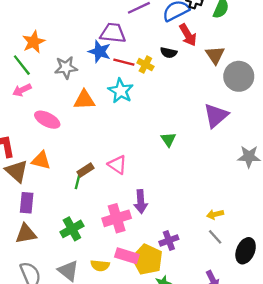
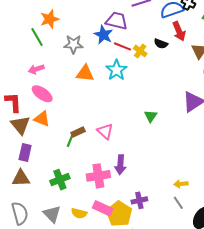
pink arrow: (22, 90) -> (36, 69), moved
pink ellipse: (47, 120) -> (42, 94), moved

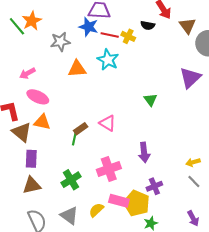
green line: (37, 37) -> (17, 26), moved
purple arrow: (120, 165) -> (144, 152), moved
yellow semicircle: (79, 213) -> (96, 210), turned 133

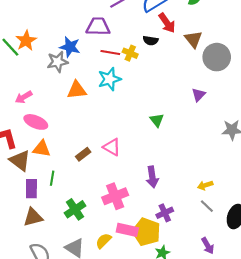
blue star: (88, 27) -> (70, 47), moved
cyan star: (108, 60) -> (109, 79), turned 30
purple triangle: (190, 78) -> (199, 95), size x0.6
green line: (74, 138) -> (52, 178), moved

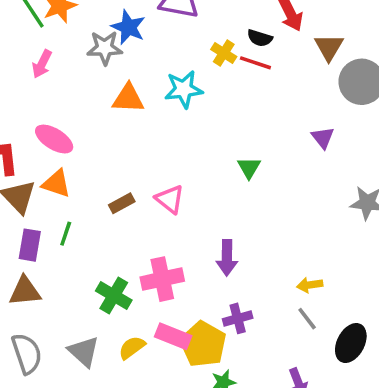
red line: (110, 53) -> (255, 63), moved
purple triangle: (199, 95) -> (323, 138), turned -32
pink arrow: (24, 97) -> (42, 64), moved, turned -42
green cross: (75, 209) -> (114, 295), moved, turned -35

